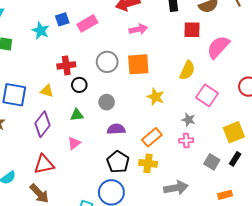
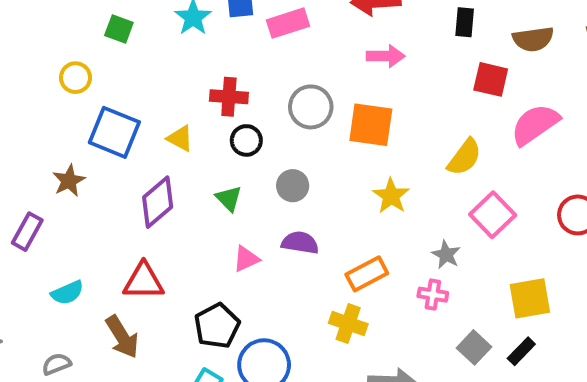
green triangle: (77, 115) -> (229, 198), turned 40
pink triangle: (74, 143) -> (246, 259), moved
black pentagon: (118, 162) -> (217, 326), moved

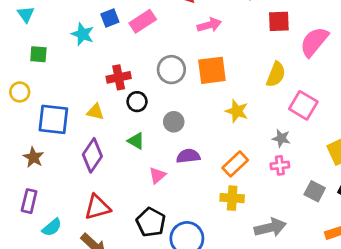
purple rectangle: (27, 232) -> (29, 201), moved

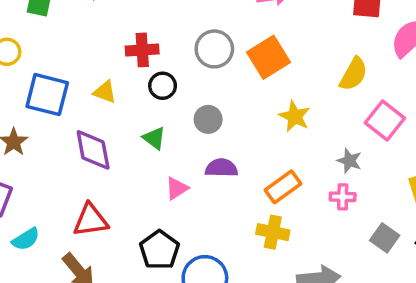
orange square: (212, 70) -> (269, 57), turned -32
purple diamond: (92, 155) -> (93, 150), turned -52

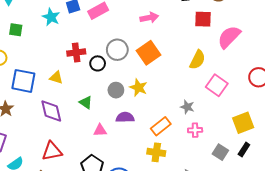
black circle: (163, 86) -> (98, 63), moved
yellow star: (295, 116) -> (138, 88), moved
gray star: (349, 161) -> (187, 107), moved
pink triangle: (177, 188) -> (100, 130), turned 32

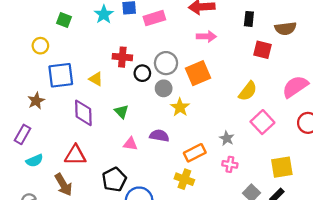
pink semicircle: (229, 37) -> (295, 87), moved
blue square: (23, 81) -> (61, 75), turned -30
gray circle: (116, 90) -> (164, 88), moved

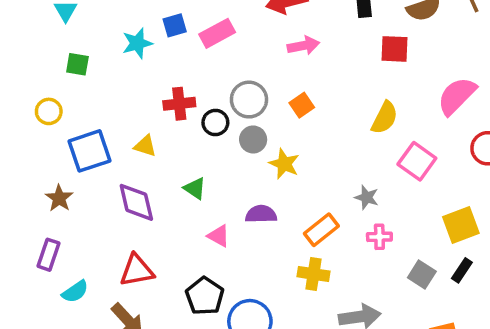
cyan star: (104, 14) -> (137, 43), turned 30
orange square: (198, 73) -> (302, 105), size x0.6
pink triangle: (130, 144) -> (219, 236), turned 32

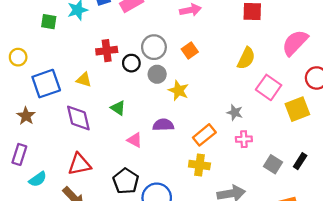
green square: (77, 64) -> (49, 22), moved
yellow square: (461, 225) -> (297, 109), moved

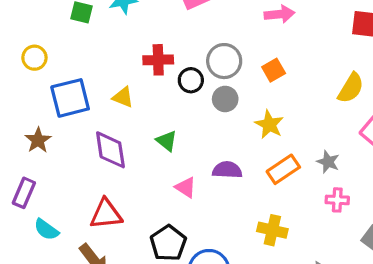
yellow star: (179, 90) -> (269, 125), moved
orange rectangle: (204, 135) -> (283, 169), moved
cyan semicircle: (38, 179) -> (46, 230), turned 66

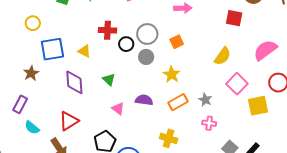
red triangle: (106, 214) -> (69, 121), turned -30

